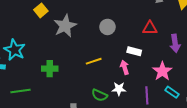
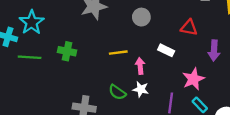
pink arrow: (125, 67) -> (140, 66), moved
green line: (21, 91) -> (30, 57), moved

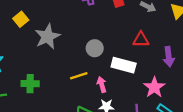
gray circle: (141, 17) -> (95, 48), moved
white rectangle: (166, 50) -> (124, 65), size x1.5

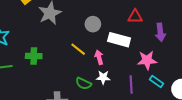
yellow line: (79, 76) -> (78, 49), turned 56
pink star: (154, 87) -> (147, 60), turned 30

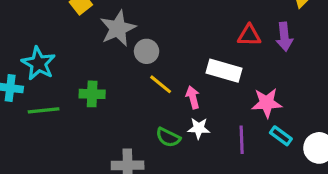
gray circle: (93, 24) -> (147, 51), moved
purple arrow: (160, 32) -> (284, 37), moved

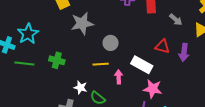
gray circle: (147, 51) -> (111, 43), moved
yellow line: (161, 84) -> (101, 64), turned -56
pink star: (267, 103) -> (153, 89), moved
white star: (199, 128) -> (81, 88), moved

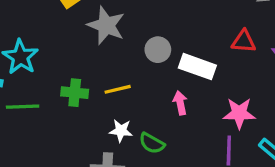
gray star: (82, 23) -> (106, 25), turned -30
yellow line: (101, 64) -> (118, 89), moved
white rectangle: (142, 65) -> (197, 67), moved

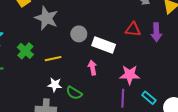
green cross: (75, 93) -> (25, 51), moved, turned 35

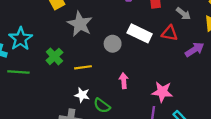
red triangle: (133, 29) -> (170, 33), moved
purple arrow: (156, 32) -> (195, 49), turned -126
white rectangle: (104, 45) -> (140, 33), moved

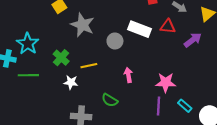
white star: (82, 95) -> (71, 82), moved

